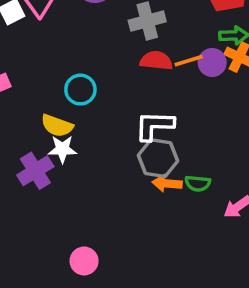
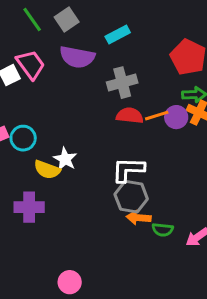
cyan circle: (80, 90) -> (23, 138), moved
white star: (62, 149) -> (65, 159), moved, turned 30
purple cross: (35, 171) -> (29, 207), turned 32
green semicircle: (198, 183) -> (163, 230), moved

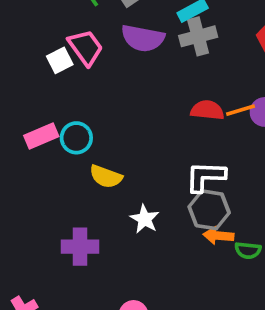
gray cross: (122, 83) -> (198, 36), moved
white star: (65, 159) -> (145, 219), moved
purple cross: (29, 207) -> (80, 247), moved

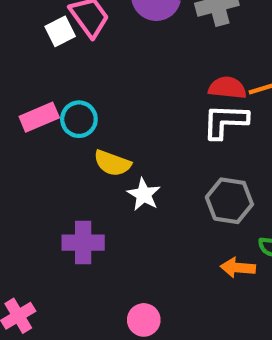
white L-shape: (205, 177) -> (225, 121), moved
white star: (145, 219) -> (144, 194), moved
orange arrow: (218, 236) -> (238, 268), moved

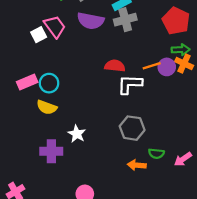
red semicircle: (227, 88) -> (115, 66), moved
yellow semicircle: (112, 163) -> (47, 107), moved
white star: (144, 194) -> (77, 134), moved

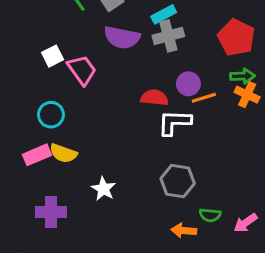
pink trapezoid: (55, 27) -> (82, 70), moved
purple circle: (167, 67) -> (188, 84), moved
pink rectangle: (27, 82) -> (37, 155), moved
cyan circle: (49, 83) -> (51, 115), moved
purple cross: (51, 151) -> (51, 212), moved

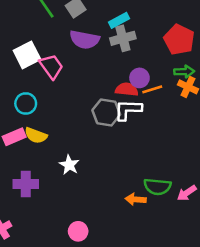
white square: (53, 56) -> (27, 55), size x1.5
red semicircle: (154, 98) -> (127, 89), moved
gray hexagon: (178, 181) -> (106, 112), moved
green semicircle: (210, 215) -> (157, 187), size x1.5

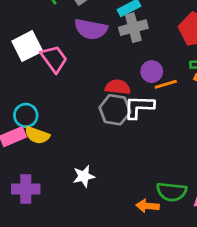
red semicircle: (127, 89) -> (118, 87), moved
cyan circle: (26, 103) -> (26, 115), moved
white star: (69, 165) -> (84, 176), moved, turned 30

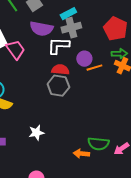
white L-shape: (139, 107) -> (58, 46), moved

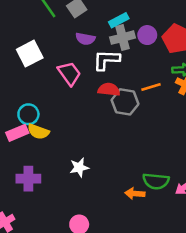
purple semicircle: (41, 29) -> (85, 39), size x0.7
pink trapezoid: (15, 50) -> (69, 73), moved
purple circle: (84, 59) -> (147, 35), moved
gray hexagon: (58, 86) -> (125, 102), moved

